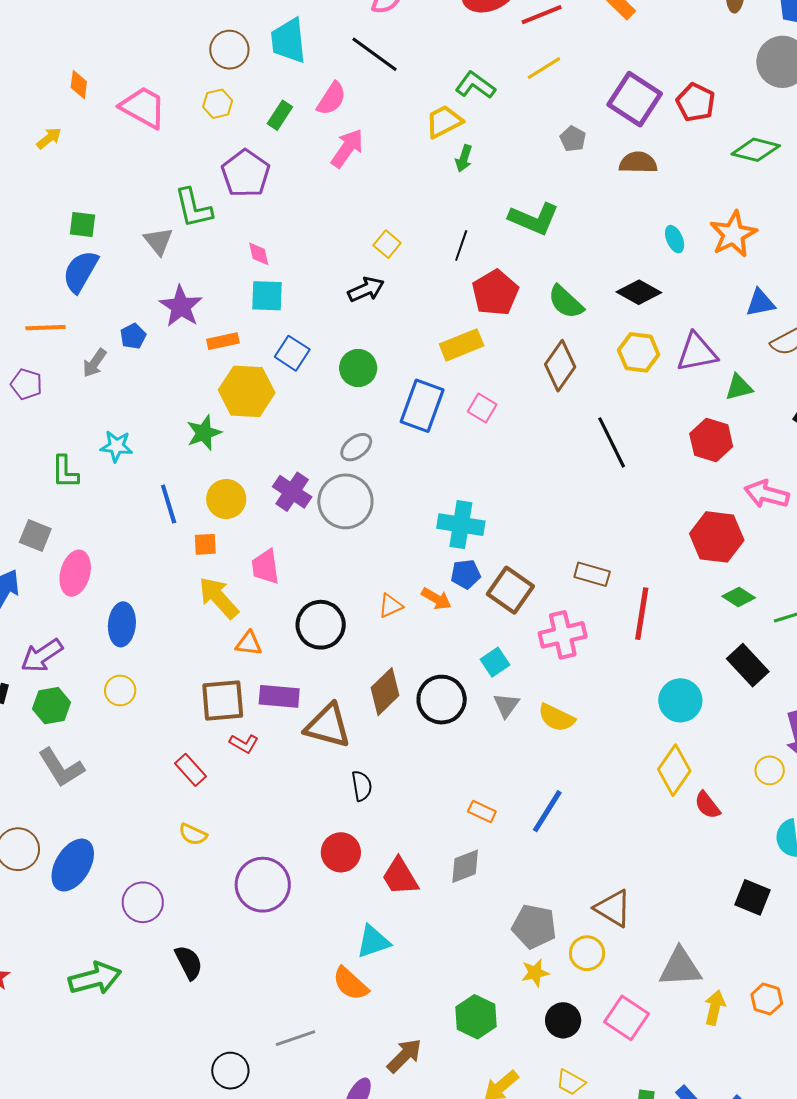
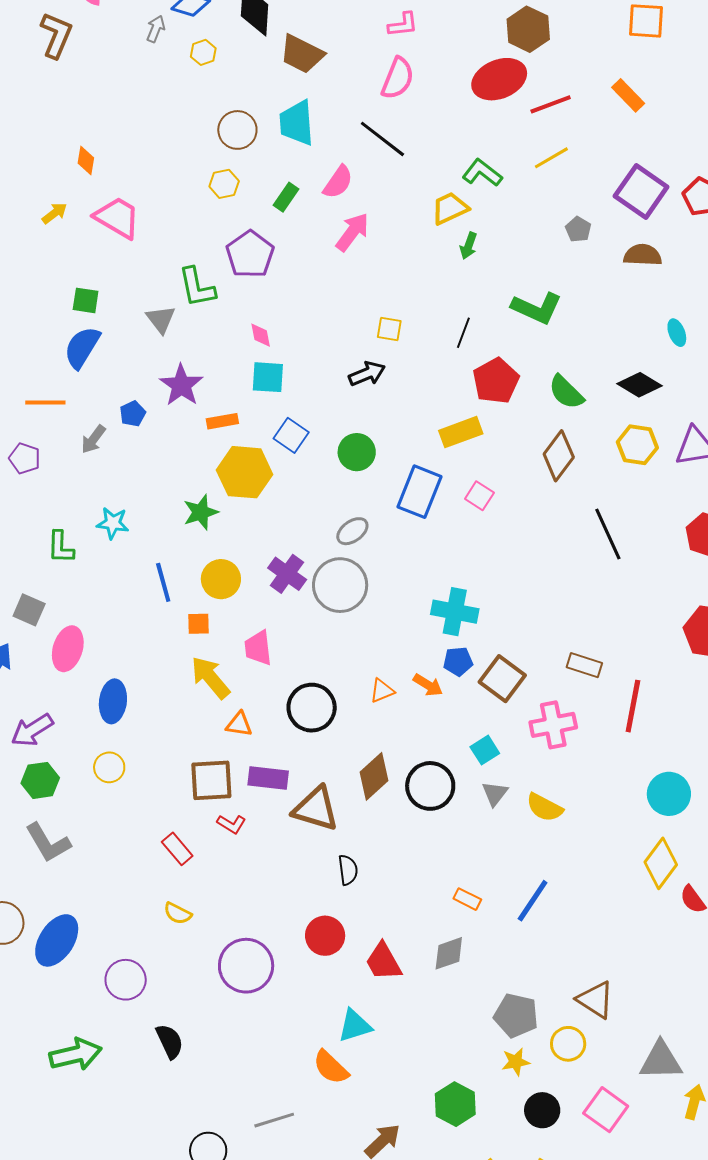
pink trapezoid: (143, 107) -> (117, 218), moved
yellow square: (387, 244) -> (389, 329), turned -32

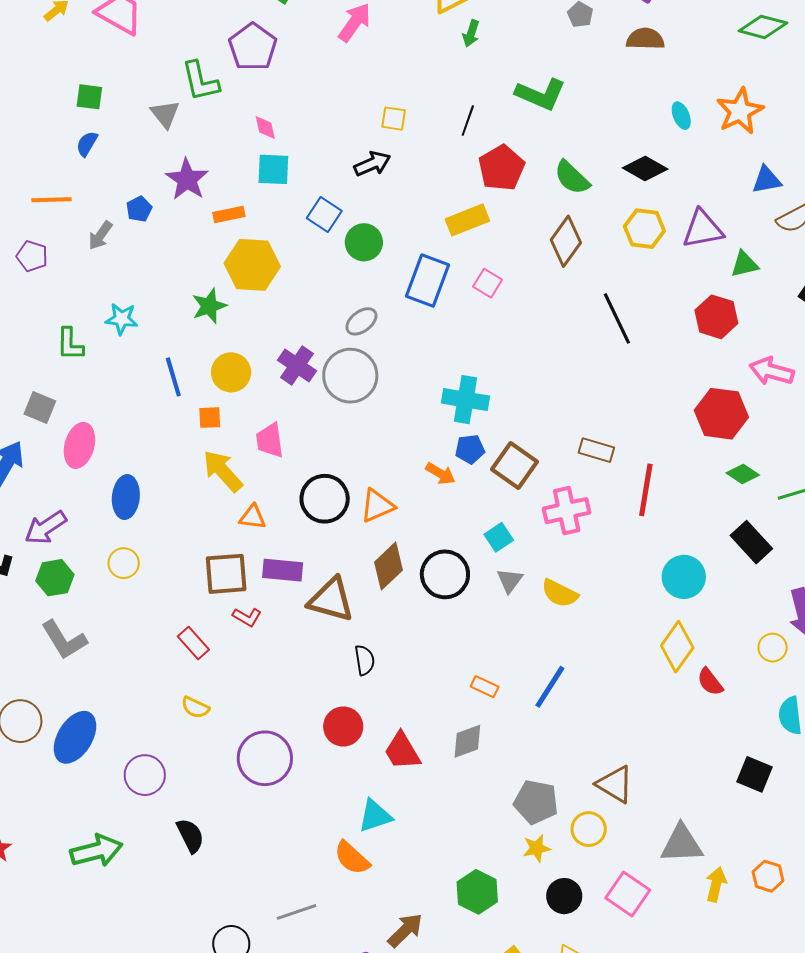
blue semicircle: (82, 347) -> (87, 144), size x0.6
blue square: (291, 435) -> (324, 214), moved
orange triangle: (382, 691) -> (377, 506), moved, size x1.4

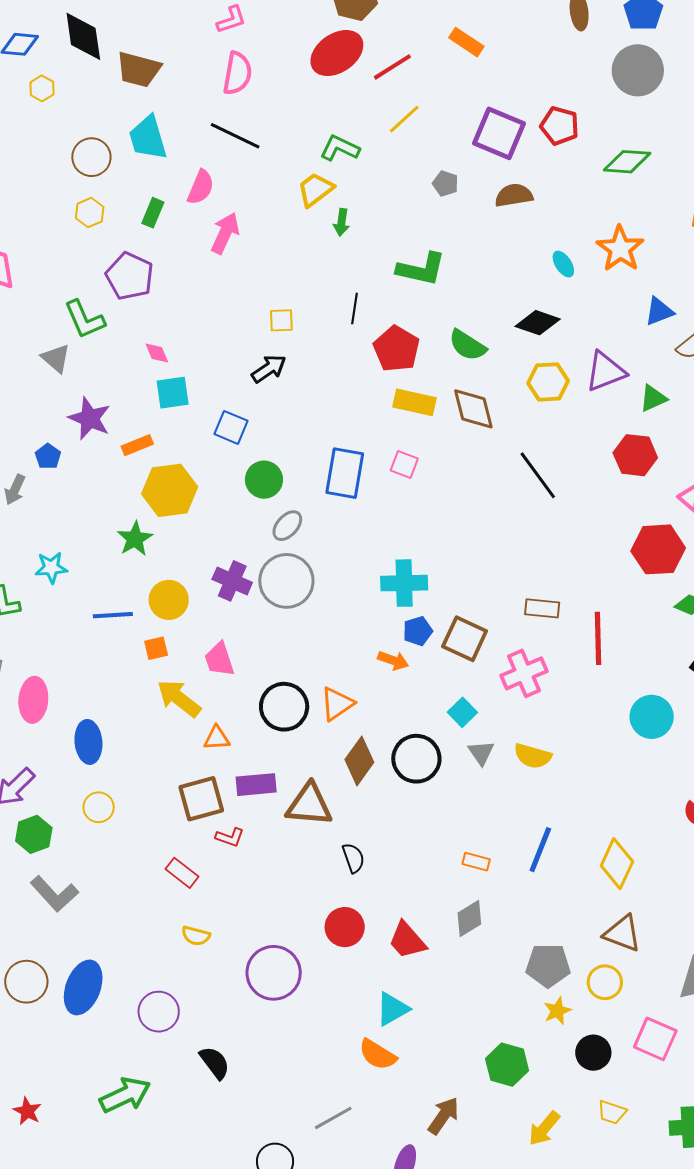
yellow rectangle: (467, 220) -> (414, 402), moved, turned 45
brown diamond: (566, 241) -> (473, 409), turned -39
green circle: (364, 242) -> (264, 480), moved
blue line: (173, 377) -> (113, 615), turned -66
yellow diamond: (677, 647) -> (617, 864), moved

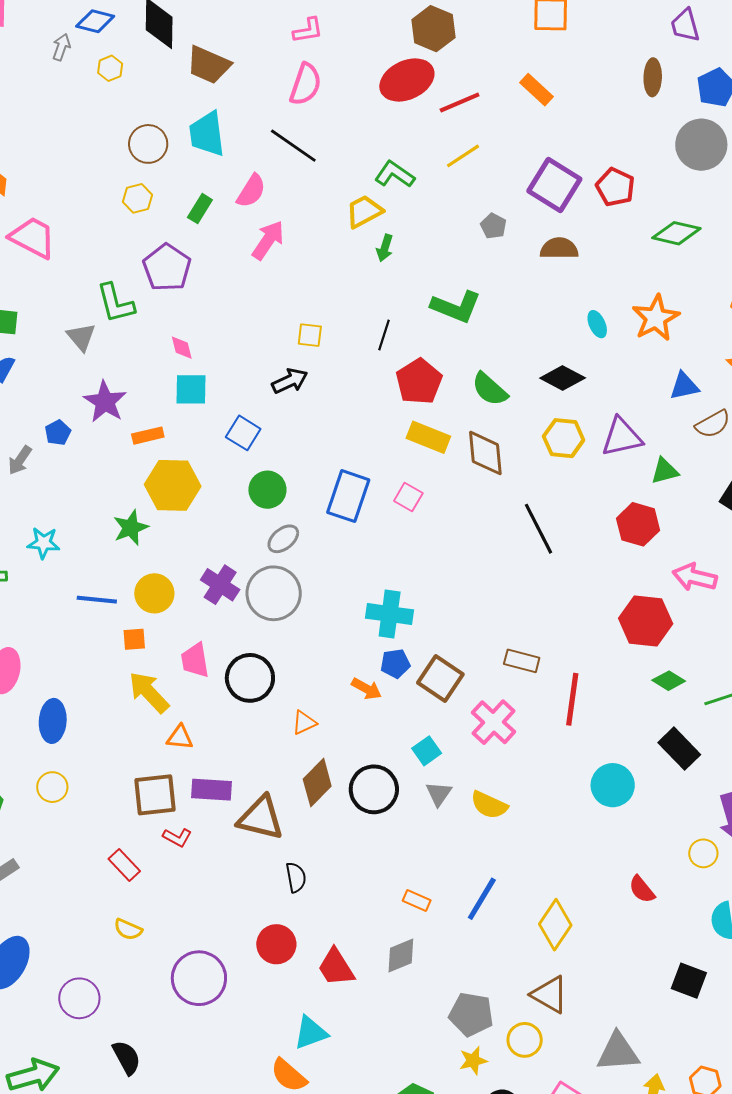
pink cross: (524, 673) -> (494, 722), turned -33
orange triangle: (337, 704) -> (304, 723), size x0.7
black circle: (284, 707) -> (250, 678), moved

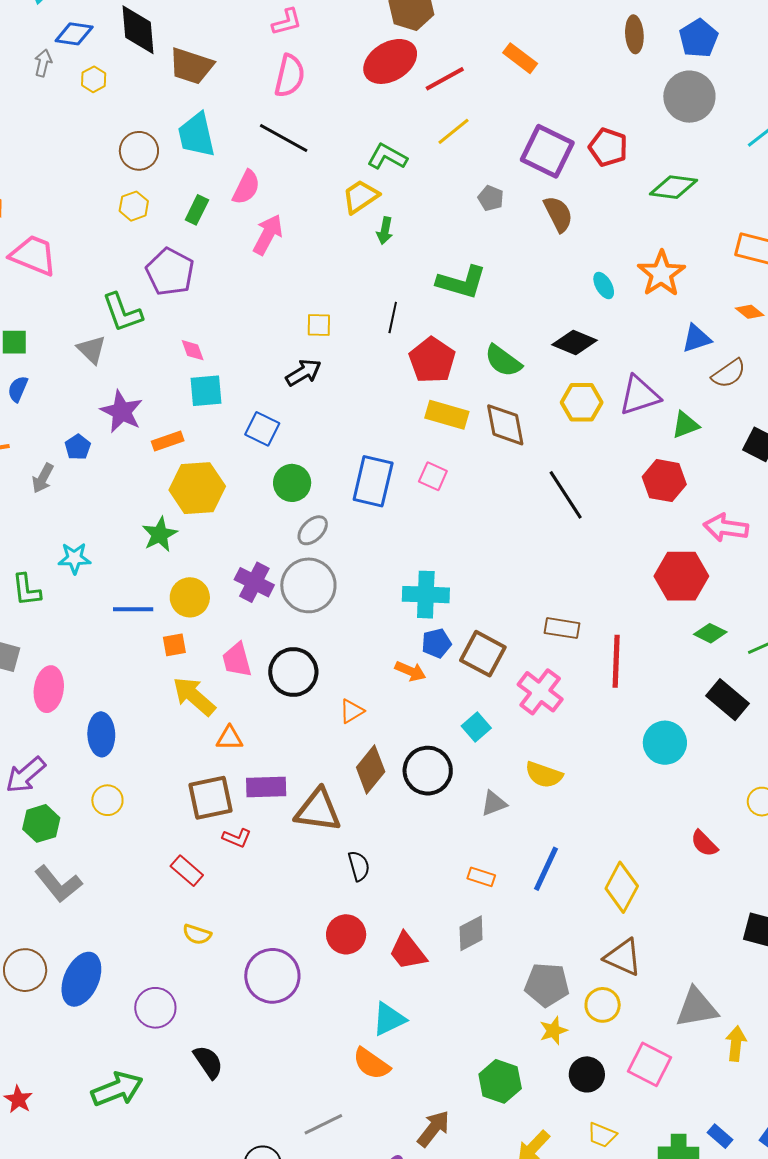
brown semicircle: (559, 248) -> (558, 214), turned 69
gray triangle: (439, 794) -> (494, 803), moved, turned 40

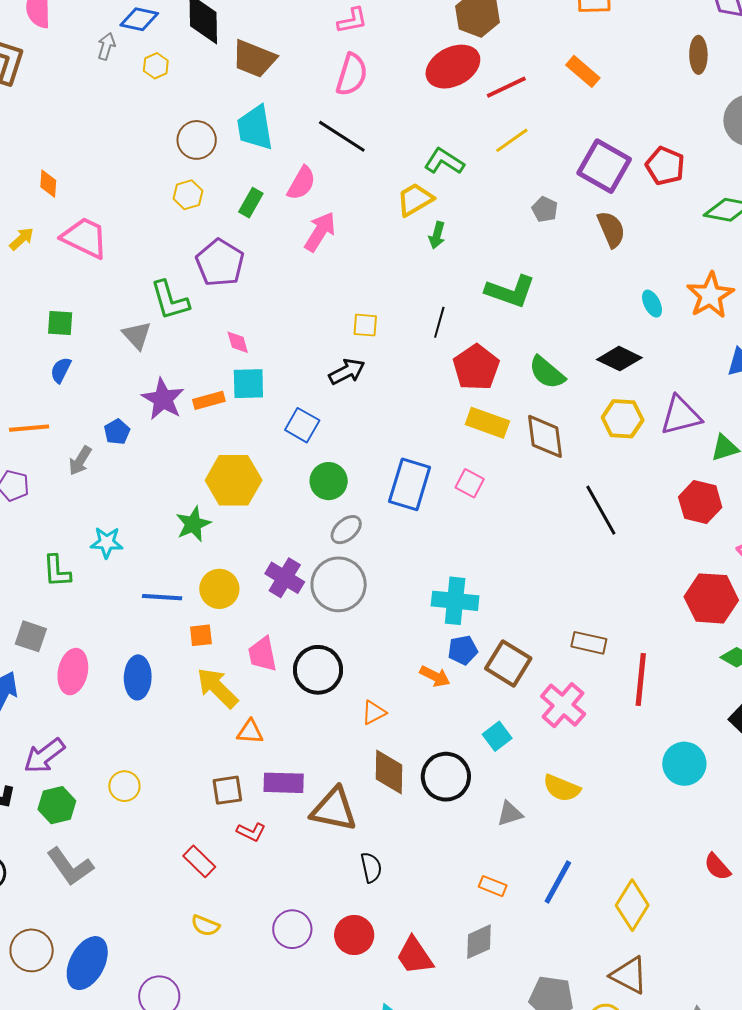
orange rectangle: (168, 441) -> (209, 400), moved
blue ellipse: (101, 734) -> (138, 677), moved
brown diamond: (371, 769) -> (389, 772), turned -42
brown square: (210, 798) -> (227, 790), size x0.7
purple circle: (272, 976) -> (292, 929), moved, size x0.7

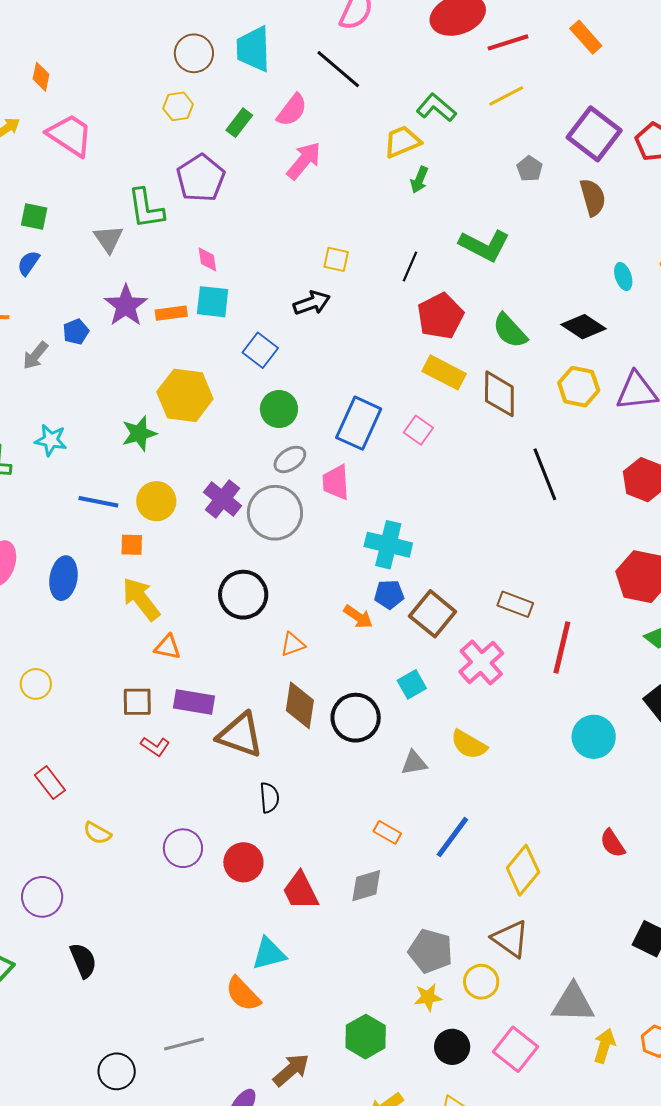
pink trapezoid: (262, 654) -> (336, 482), moved
red rectangle: (199, 861) -> (50, 783), moved

